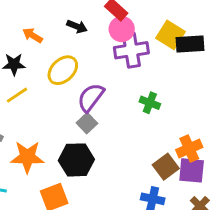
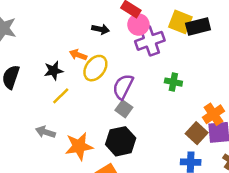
orange arrow: (33, 35) -> (78, 55), moved

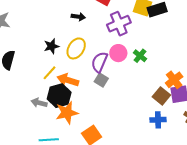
pink circle: (138, 25) -> (118, 53), moved
orange arrow: (78, 55) -> (68, 80), moved, size x1.5
black star: (54, 71) -> (51, 46), moved
green cross: (173, 82) -> (140, 56), turned 32
black hexagon: (121, 141) -> (59, 96), moved

